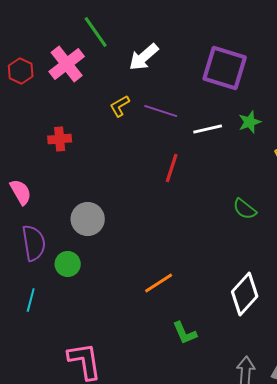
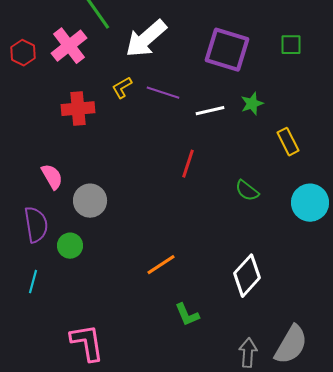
white arrow: (144, 57) -> (146, 39), size x1.4
red cross: (60, 139) -> (78, 109), moved, size x1.4
red line: (172, 168) -> (188, 164), moved
pink semicircle: (21, 192) -> (52, 177), moved

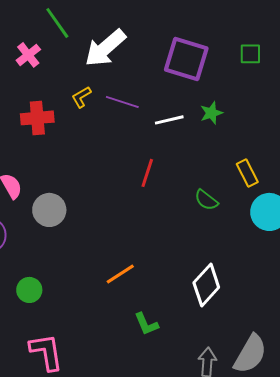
pink cross: (69, 46) -> (28, 55), size x0.7
yellow rectangle: (288, 142) -> (247, 173), moved
green circle: (70, 246) -> (29, 290), moved

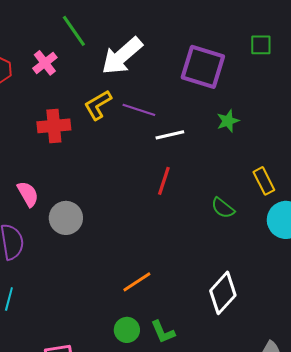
green square: (250, 54) -> (261, 45), moved
yellow L-shape: (81, 97) -> (98, 105), size x1.4
white line: (169, 120) -> (170, 135), moved
green circle: (29, 290) -> (127, 330), moved

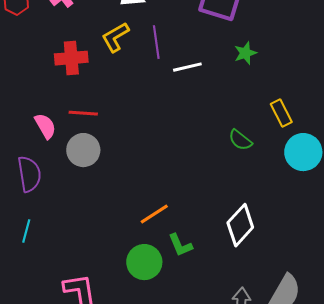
purple line: (139, 110) -> (156, 42), turned 64
red line: (164, 181) -> (83, 113), moved, turned 76
green circle: (127, 330) -> (144, 262), size x1.4
green L-shape: (163, 332) -> (180, 245), moved

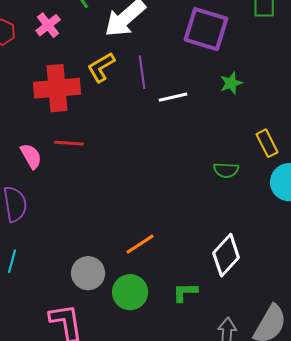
red cross: (71, 58) -> (57, 88), size x1.4
green semicircle: (240, 140) -> (226, 170), turned -35
gray circle: (83, 150) -> (88, 273), moved
green L-shape: (180, 245) -> (185, 292), moved, turned 112

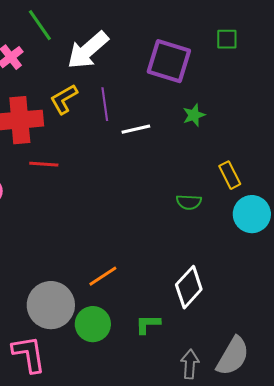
red line: (69, 143) -> (44, 164), moved
gray circle: (88, 273) -> (51, 305), size x1.4

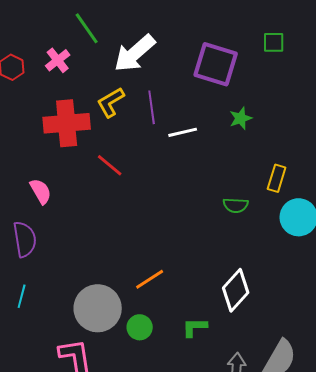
red line: (44, 164) -> (110, 165), moved, turned 36
yellow rectangle: (230, 175) -> (277, 178), turned 44
green circle: (93, 324) -> (140, 327), size x0.7

